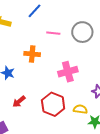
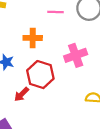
red hexagon: (53, 104) -> (40, 75), moved

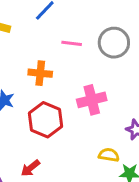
red arrow: (22, 94) -> (30, 168), moved

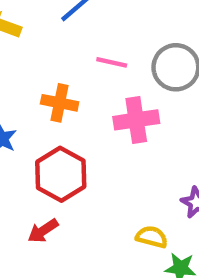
pink cross: (92, 100) -> (136, 120), moved
red arrow: (30, 168) -> (43, 231), moved

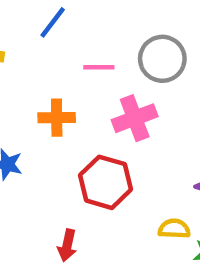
red hexagon: (61, 174) -> (105, 182), moved
red arrow: (43, 231) -> (67, 245), turned -32

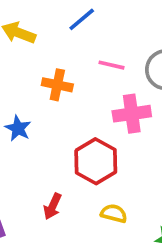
orange cross: (57, 118) -> (57, 85), moved
yellow semicircle: (174, 229) -> (114, 213), moved

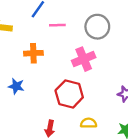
pink line: (112, 65) -> (57, 25), moved

